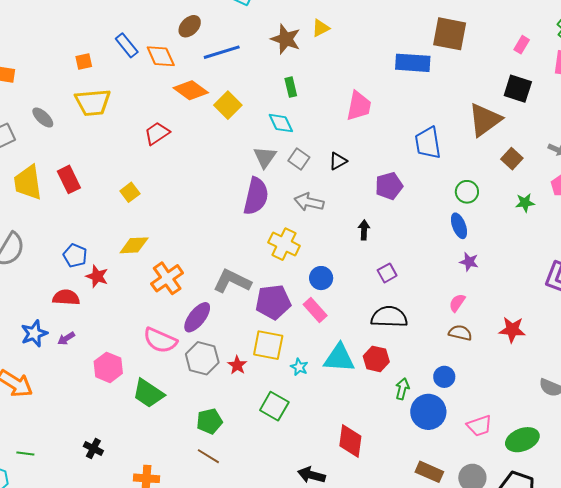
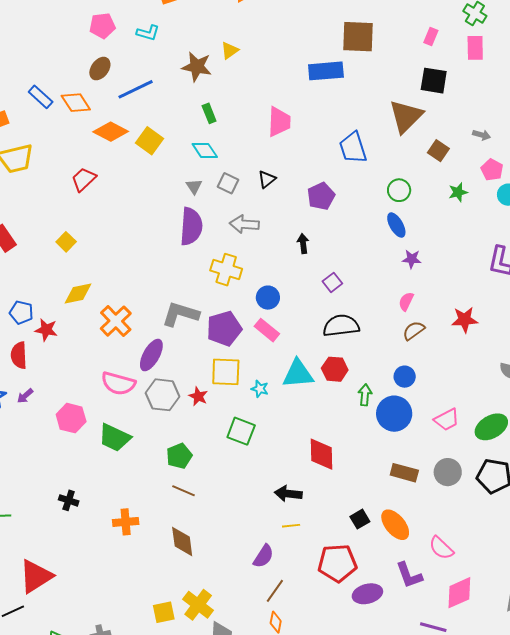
gray triangle: (265, 157) -> (194, 187), size x0.7
red semicircle: (66, 297) -> (19, 355), turned -88
brown semicircle: (460, 333) -> (414, 331), turned -40

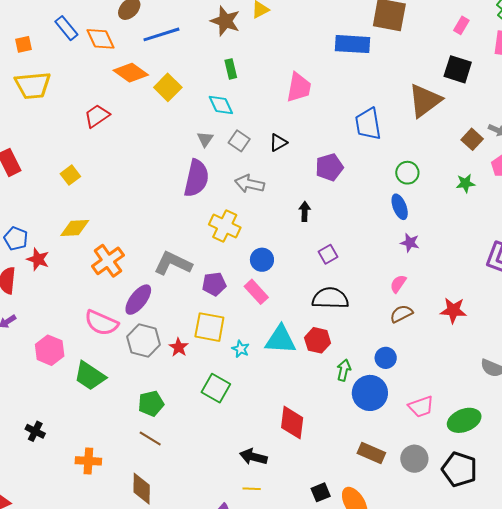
brown square: (438, 151) -> (472, 139), moved
purple pentagon: (224, 329) -> (214, 284), size x0.7

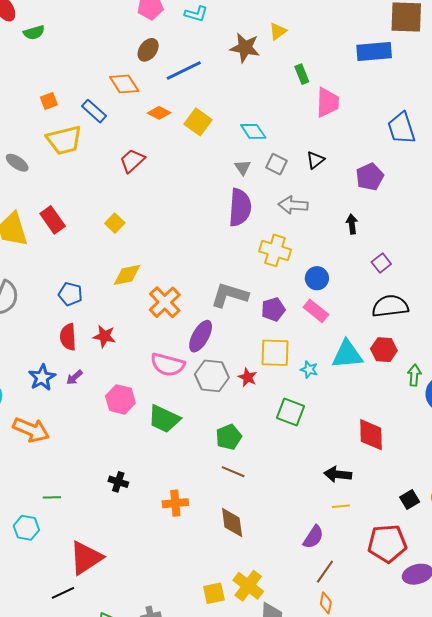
blue rectangle: (66, 28) -> (94, 111), moved
green rectangle: (231, 69) -> (302, 74), moved
orange diamond: (131, 73) -> (159, 113), size x0.7
red star: (38, 259) -> (104, 336), moved

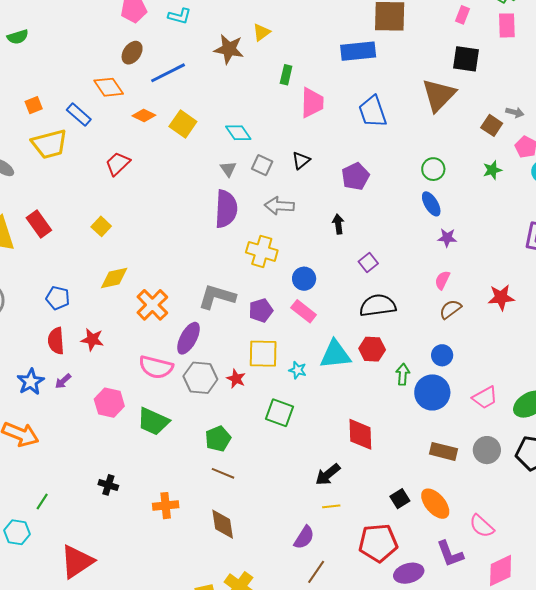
green rectangle: (302, 74) -> (286, 75), turned 36
blue trapezoid: (401, 128) -> (373, 112), moved
black arrow: (338, 474) -> (328, 474), turned -44
green line: (52, 497) -> (42, 501), turned -54

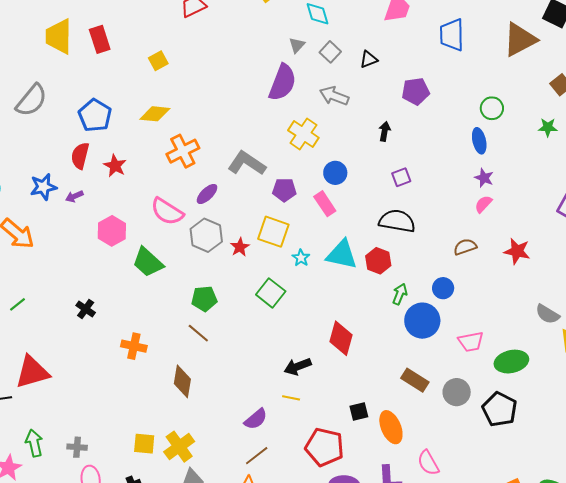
pink semicircle: (442, 280) -> (483, 204), moved
blue pentagon: (58, 298) -> (95, 115), size x1.4
purple ellipse: (188, 338) -> (207, 194), size x0.7

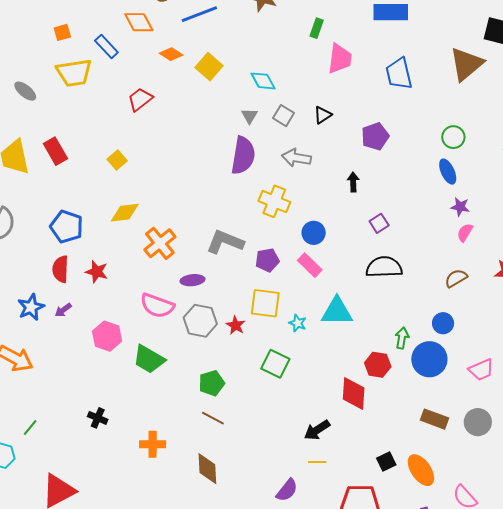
purple ellipse: (207, 194) -> (192, 280), turned 50
red hexagon: (378, 261) -> (378, 365), moved

